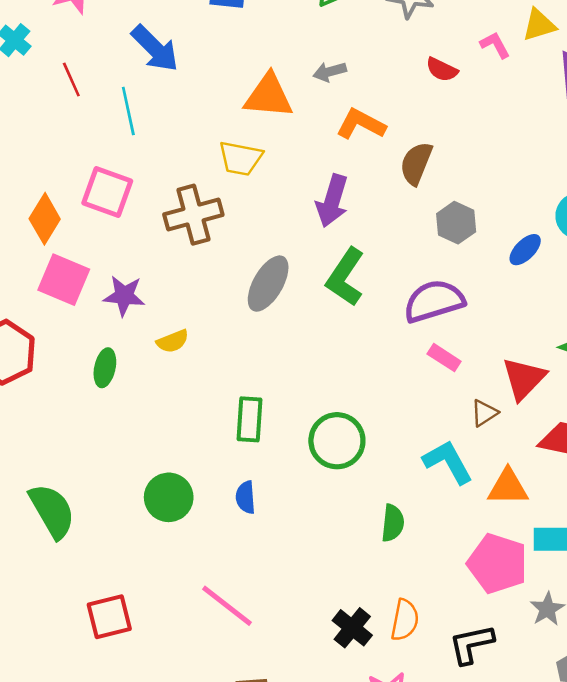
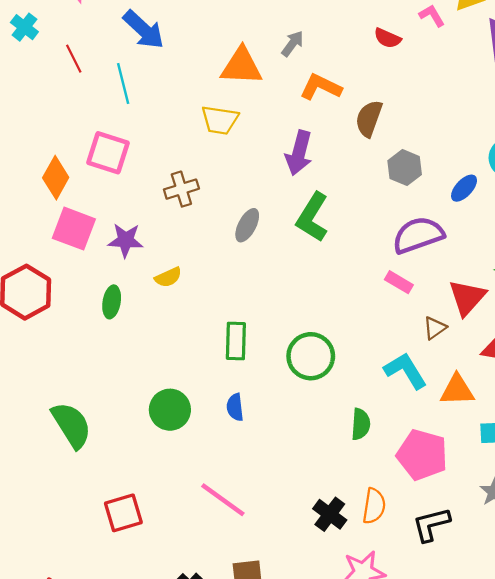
gray arrow: (330, 72) -> (292, 44), turned 144
brown cross: (193, 215) -> (181, 189), moved, size x0.7
gray ellipse: (268, 284) -> (247, 225), size x0.7
purple semicircle: (434, 301) -> (418, 235), moved
pink pentagon: (497, 563) -> (422, 455), moved

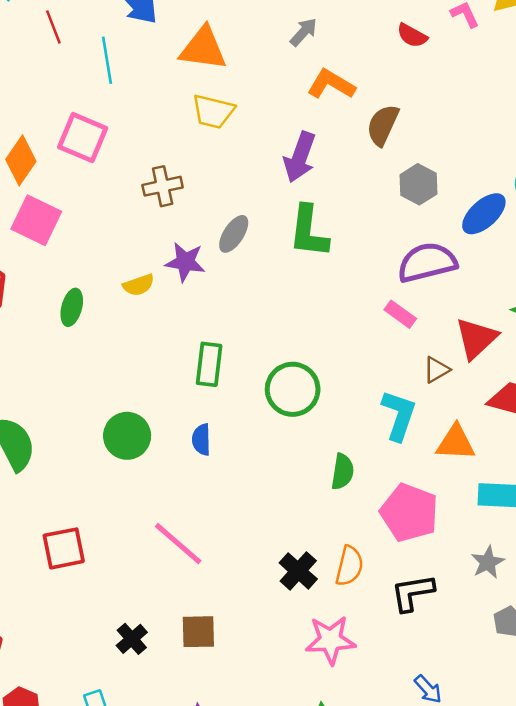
orange triangle: (241, 66) -> (203, 48), moved
blue ellipse: (464, 188) -> (484, 214), size x1.4
green L-shape: (312, 217) -> (309, 231), turned -30
purple star: (126, 240) -> (185, 262), moved
cyan L-shape: (405, 371) -> (399, 415), turned 45

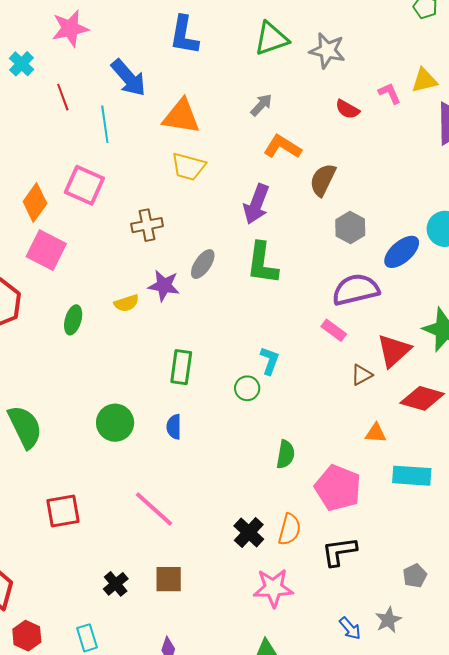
green circle: (293, 389) -> (247, 388), size x0.6
cyan L-shape: (399, 415) -> (270, 361), moved, size x0.7
orange triangle: (456, 443) -> (376, 433), size x0.7
gray star: (488, 562) -> (388, 620), moved

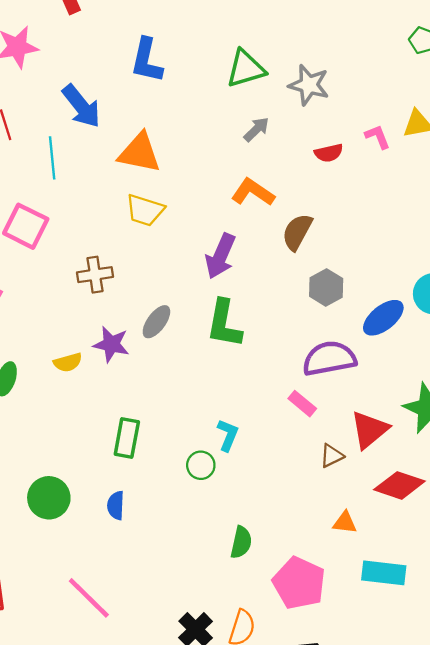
gray arrow: (261, 105) -> (256, 129), moved
red semicircle: (347, 109) -> (329, 153), turned -45

